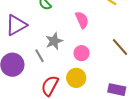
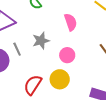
gray line: (40, 56) -> (17, 49), moved

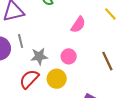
pink semicircle: (71, 22) -> (78, 25), turned 42
gray star: (41, 41) -> (39, 56), moved

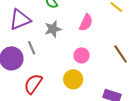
gray star: (39, 56) -> (53, 29), moved
red semicircle: (29, 79) -> (33, 84), moved

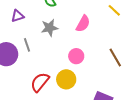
purple triangle: (20, 20) -> (17, 16), size x0.6
red semicircle: (33, 84) -> (40, 82), moved

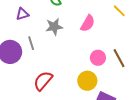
pink circle: (76, 56) -> (98, 58), moved
yellow circle: (66, 79) -> (87, 81), moved

